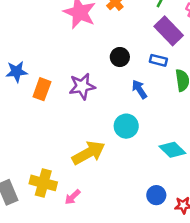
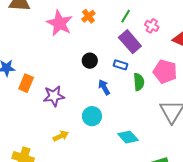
purple star: (82, 86) -> (54, 96), moved
yellow arrow: (89, 153) -> (61, 136), size x0.6

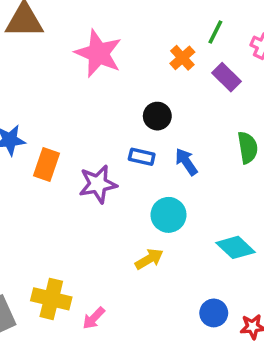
orange cross: (88, 16) -> (182, 58), moved
purple rectangle: (130, 42) -> (227, 77), size x0.7
blue rectangle: (120, 65) -> (142, 157), moved
yellow arrow: (61, 136) -> (149, 259), moved

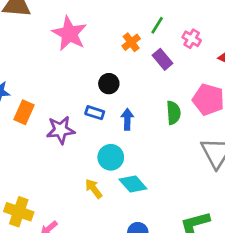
blue arrow: (186, 162) -> (127, 119), turned 30
cyan diamond: (235, 247) -> (133, 184), moved
yellow arrow: (149, 259) -> (94, 189), turned -102

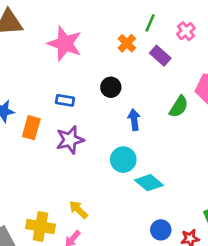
pink cross: (192, 39) -> (186, 31), turned 30
blue rectangle: (95, 113) -> (65, 100), moved
green semicircle: (173, 113) -> (179, 107), turned 45
yellow arrow: (94, 189) -> (78, 210), moved

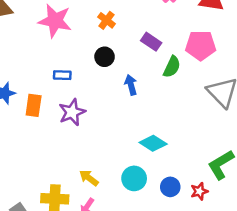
orange cross: (127, 43) -> (106, 20), moved
purple rectangle: (160, 56) -> (151, 42), moved
cyan circle: (123, 160) -> (134, 178), moved

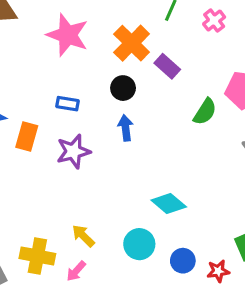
orange cross: (106, 20) -> (132, 43), size x1.6
purple rectangle: (151, 42) -> (167, 66), moved
blue arrow: (131, 85) -> (126, 128), moved

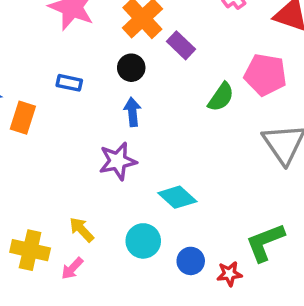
purple star: (73, 151) -> (118, 161), moved

